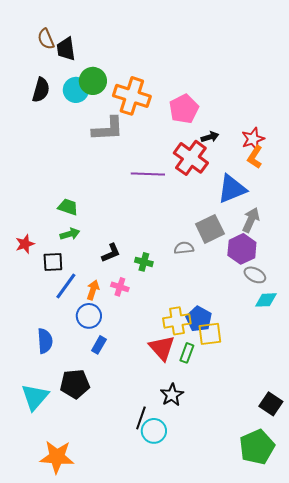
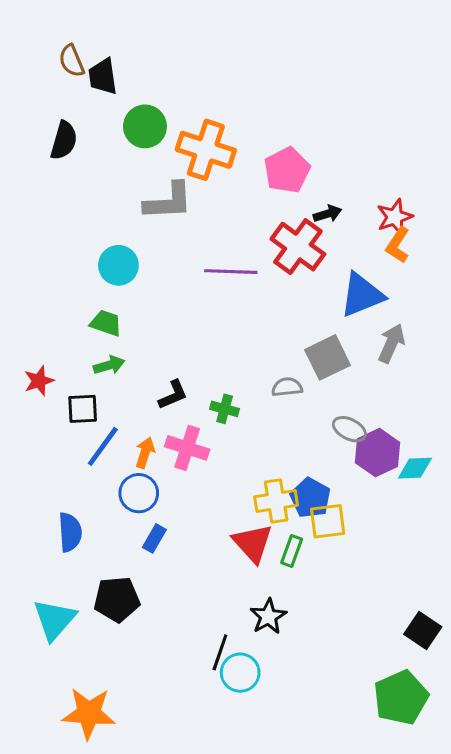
cyan circle: (76, 90) -> (118, 265), moved
purple hexagon: (242, 249) -> (378, 453), moved
gray ellipse: (255, 275) -> (349, 429), moved
pink cross: (120, 287) -> (187, 448), size x1.5

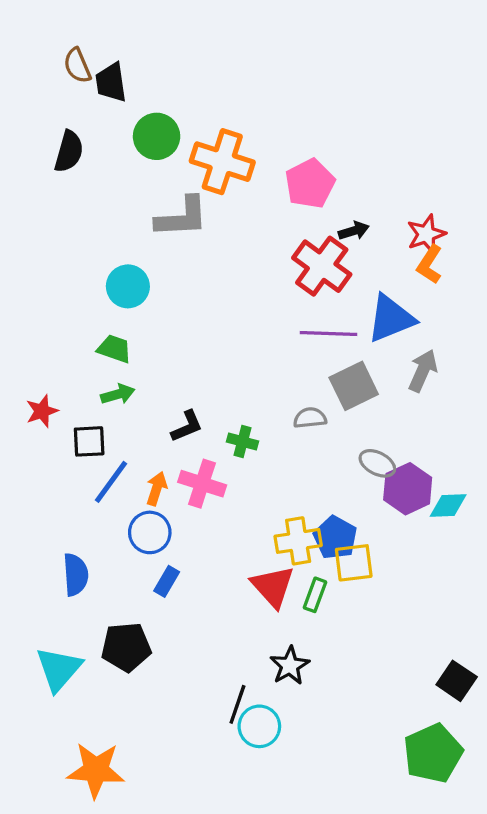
purple line: (231, 272) -> (328, 334), moved

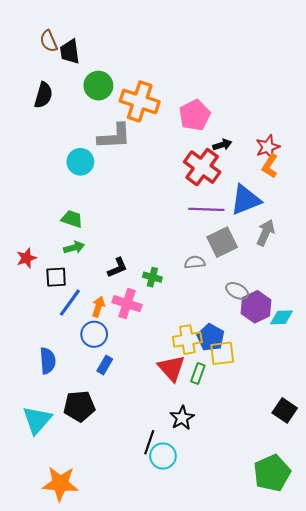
cyan circle: (128, 286) -> (80, 162), moved
black square: (457, 681) -> (285, 410), moved

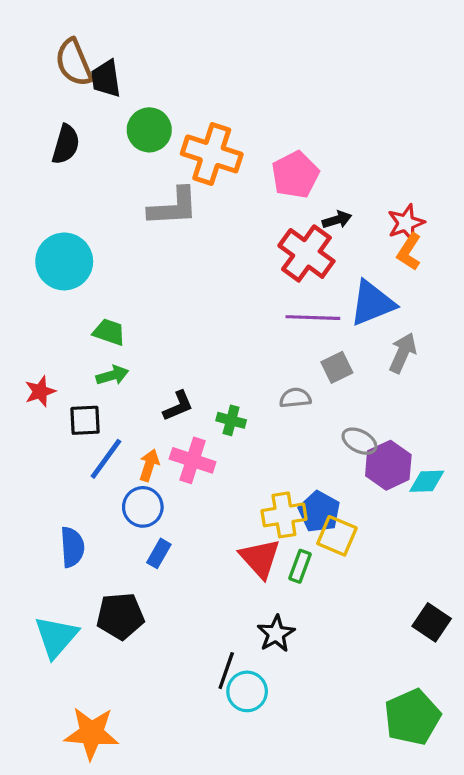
brown semicircle: (49, 41) -> (74, 62), size x1.4
cyan circle: (80, 162) -> (64, 261), moved, size x1.4
gray square: (222, 242) -> (337, 367), size x0.7
yellow square: (222, 353) -> (337, 536), turned 30

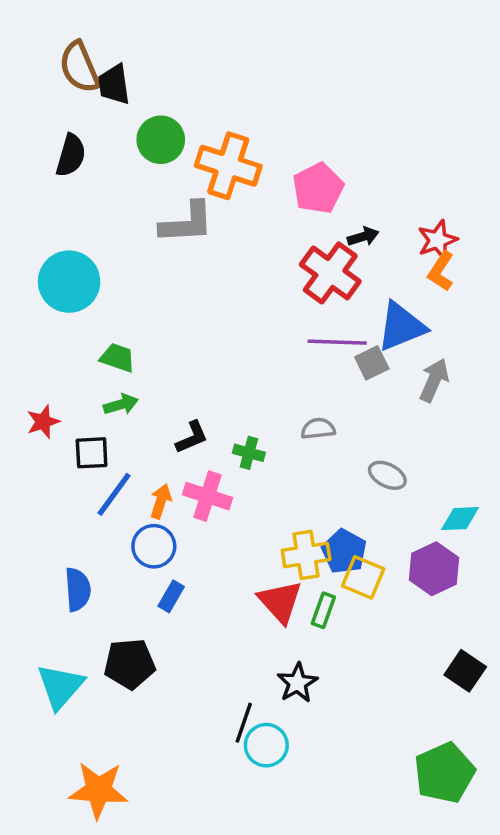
gray square: (337, 367) -> (372, 363), moved
purple hexagon: (388, 465) -> (434, 569), moved

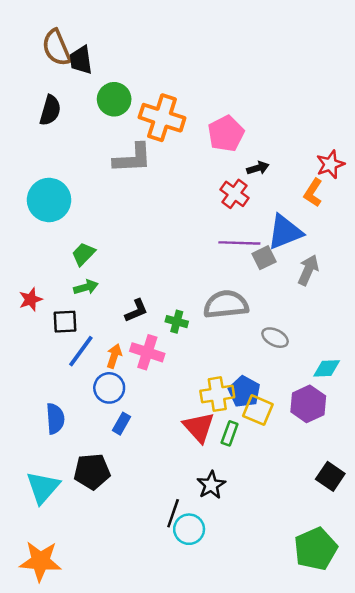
red star: (438, 240) -> (330, 164), moved
red cross: (330, 273) -> (234, 194), size x0.7
green trapezoid: (117, 358) -> (83, 254), turned -65
gray semicircle: (318, 429) -> (226, 304), size x1.8
orange star: (98, 790) -> (40, 561), moved

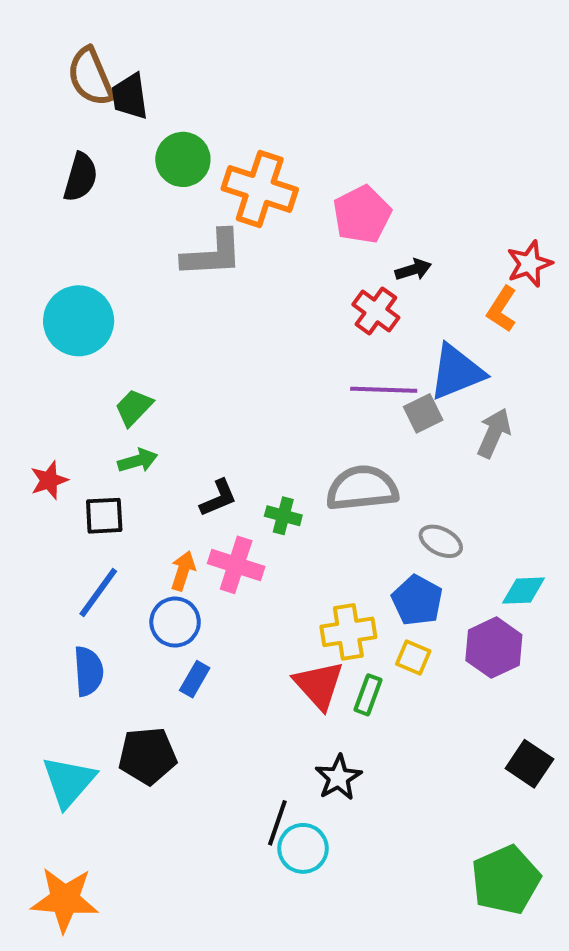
blue line: (81, 351) -> (98, 592), moved
blue pentagon: (244, 392) -> (417, 600), moved
yellow square: (258, 410) -> (413, 657), size x0.7

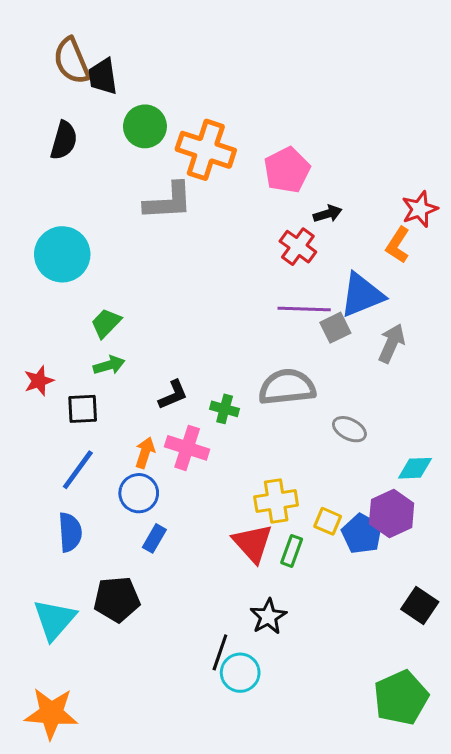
blue pentagon: (417, 600) -> (362, 534), moved

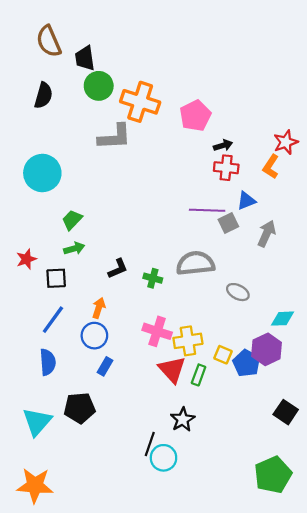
black trapezoid: (103, 76) -> (85, 58), moved
red cross: (298, 247) -> (226, 168), moved, turned -30
blue triangle: (362, 295) -> (246, 201), size x0.6
pink cross: (187, 448) -> (157, 331), moved

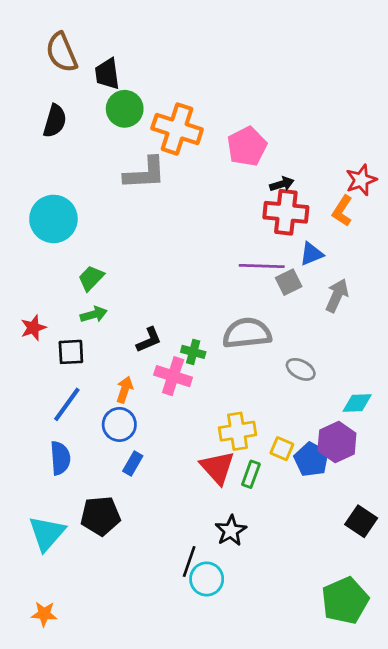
red cross: (226, 168) -> (286, 212), size x1.4
pink cross: (157, 331) -> (173, 376), moved
orange star: (35, 485) -> (44, 614), size x0.6

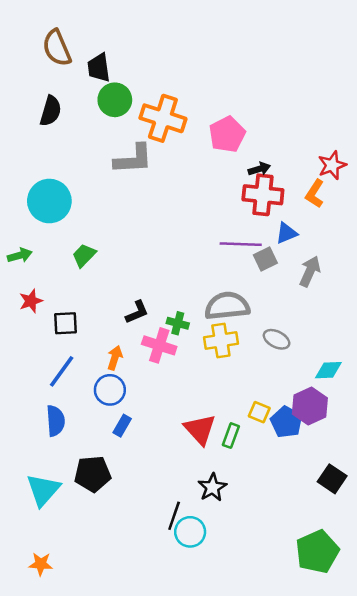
green arrow: (94, 314) -> (20, 255), moved
yellow cross: (238, 431) -> (221, 341), moved

